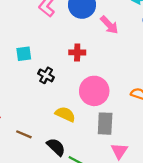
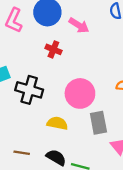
red cross: (77, 52) -> (53, 49), moved, turned 35
black cross: (46, 75) -> (29, 90), size x1.6

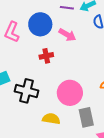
red cross: (53, 49) -> (46, 56), turned -32

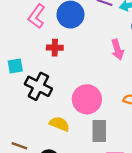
pink arrow: (67, 35) -> (117, 49), moved, turned 30
red cross: (46, 56) -> (55, 48), moved

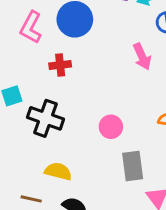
pink circle: (87, 99) -> (111, 127), size x0.6
yellow semicircle: (59, 124) -> (58, 171), moved

